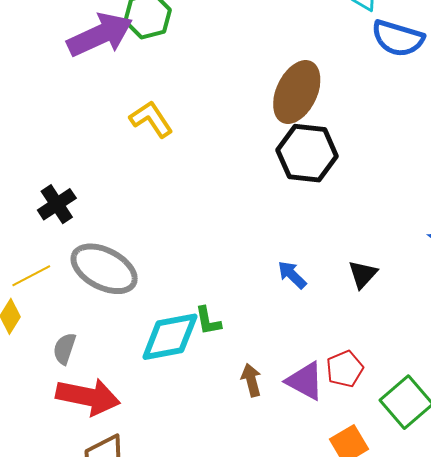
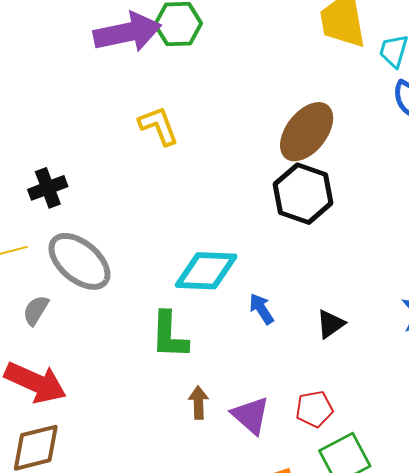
green L-shape: (208, 321) -> (169, 335), size x1.6
cyan diamond: (170, 337) -> (206, 271), moved
gray semicircle: (65, 349) -> (36, 310), moved
red pentagon: (345, 369) -> (314, 409), moved

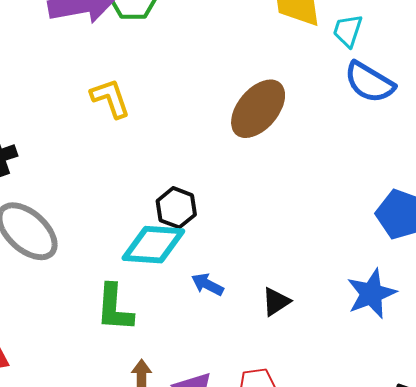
black hexagon: (303, 194) -> (176, 208), moved, size x0.7
blue arrow: (261, 309) -> (207, 284), turned -32

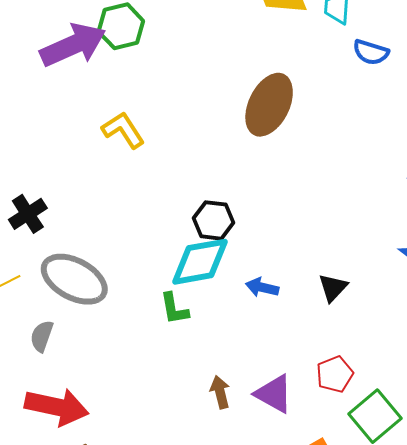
blue semicircle: (369, 82) -> (371, 52), size x0.7
green L-shape: (114, 308) -> (174, 309), moved, size x0.7

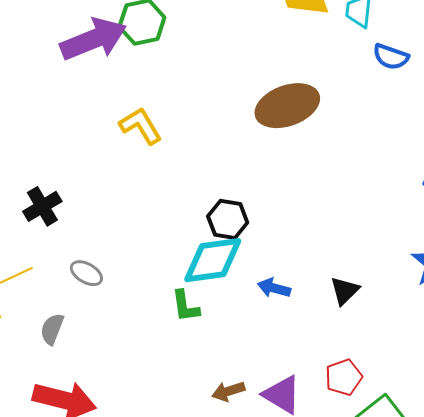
brown ellipse: (269, 105) -> (287, 106), turned 42
gray ellipse: (74, 279) -> (86, 273), size x0.5
brown arrow: (220, 392) -> (228, 391), turned -96

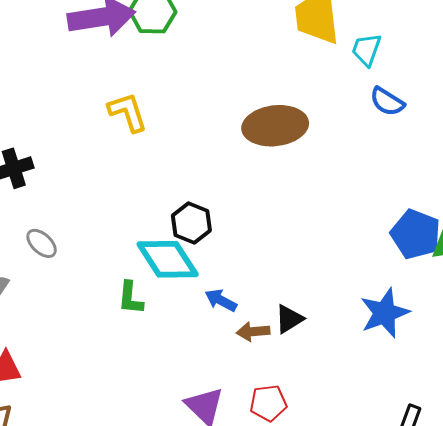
cyan diamond: (213, 260) -> (168, 259), turned 52
brown arrow: (228, 391) -> (253, 332), moved

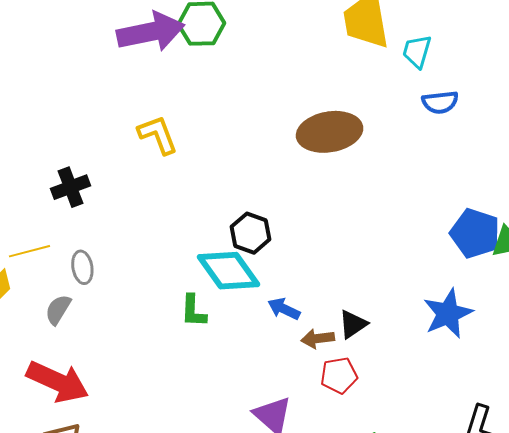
blue semicircle: (387, 102) -> (440, 102), turned -36
yellow L-shape: (128, 112) -> (158, 135), moved
gray ellipse: (42, 243) -> (82, 267), moved, turned 40
red pentagon: (268, 403) -> (339, 375), moved

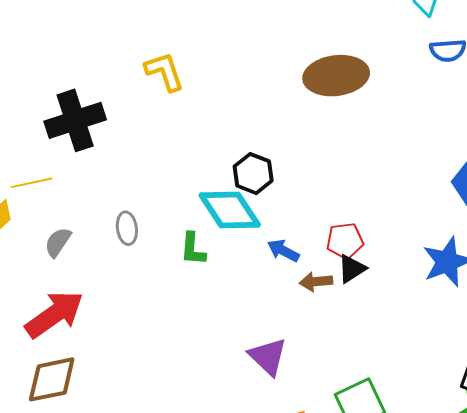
black cross: (71, 187) -> (75, 120), size x1.5
gray ellipse: (82, 267) -> (127, 228), moved
red pentagon: (339, 375) -> (345, 241), moved
red arrow: (58, 382) -> (54, 314), turned -62

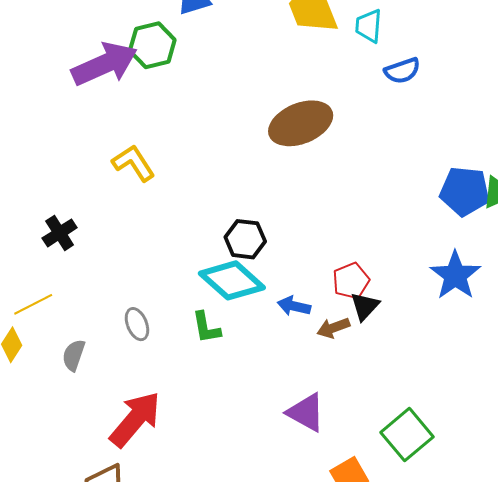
black cross: (75, 120) -> (60, 233), size x0.6
red arrow: (54, 314) -> (135, 419), moved

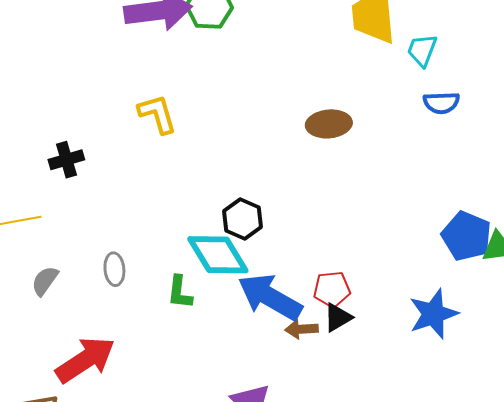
brown ellipse: (301, 123) -> (329, 124), size x0.7
blue arrow: (294, 306) -> (270, 297), size x2.0

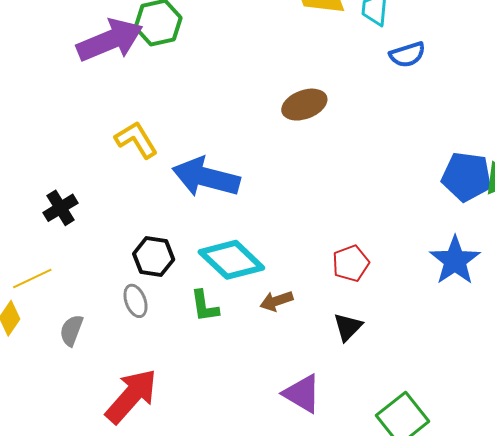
black hexagon: (242, 219) -> (154, 257), moved
blue arrow: (270, 297) -> (206, 177), moved
black triangle: (338, 318) -> (348, 327), moved
brown arrow: (301, 329) -> (276, 301), moved

